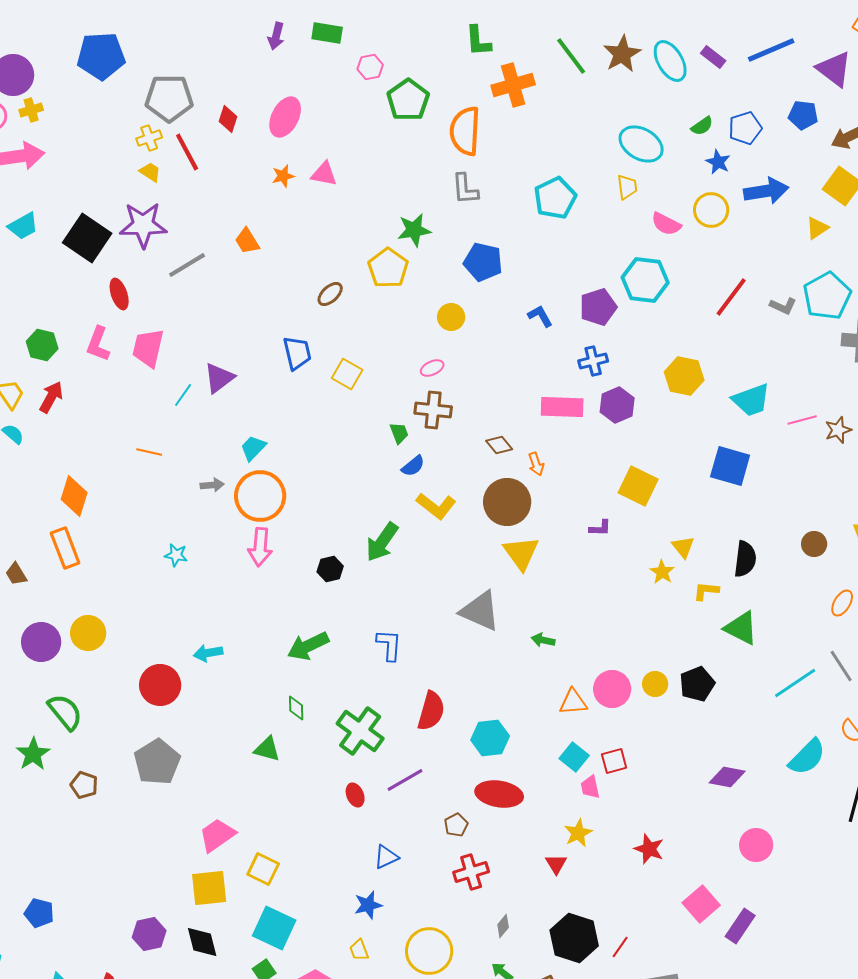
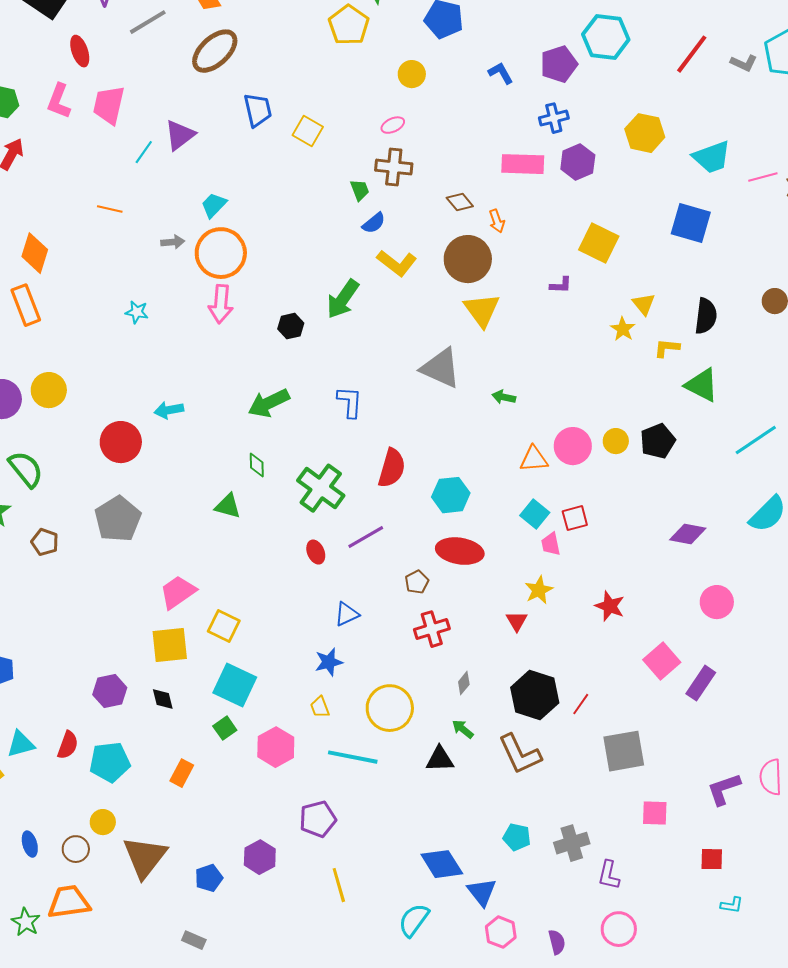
brown ellipse: (330, 294) -> (215, 51), moved, size x1.8
black diamond: (202, 942) -> (163, 699), size x0.7

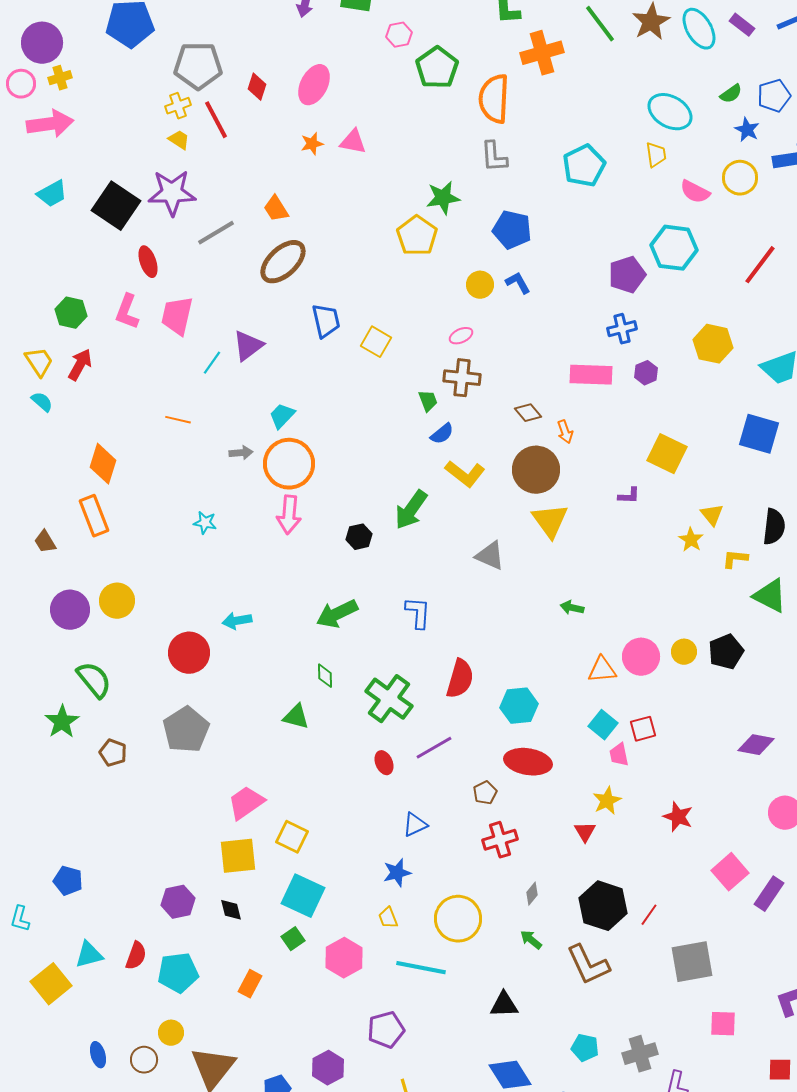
blue L-shape: (501, 73) -> (518, 283), moved
purple hexagon: (578, 162) -> (646, 373), size x0.7
gray triangle: (441, 368) -> (490, 556), moved, size x0.7
black triangle: (440, 759) -> (504, 1005), moved

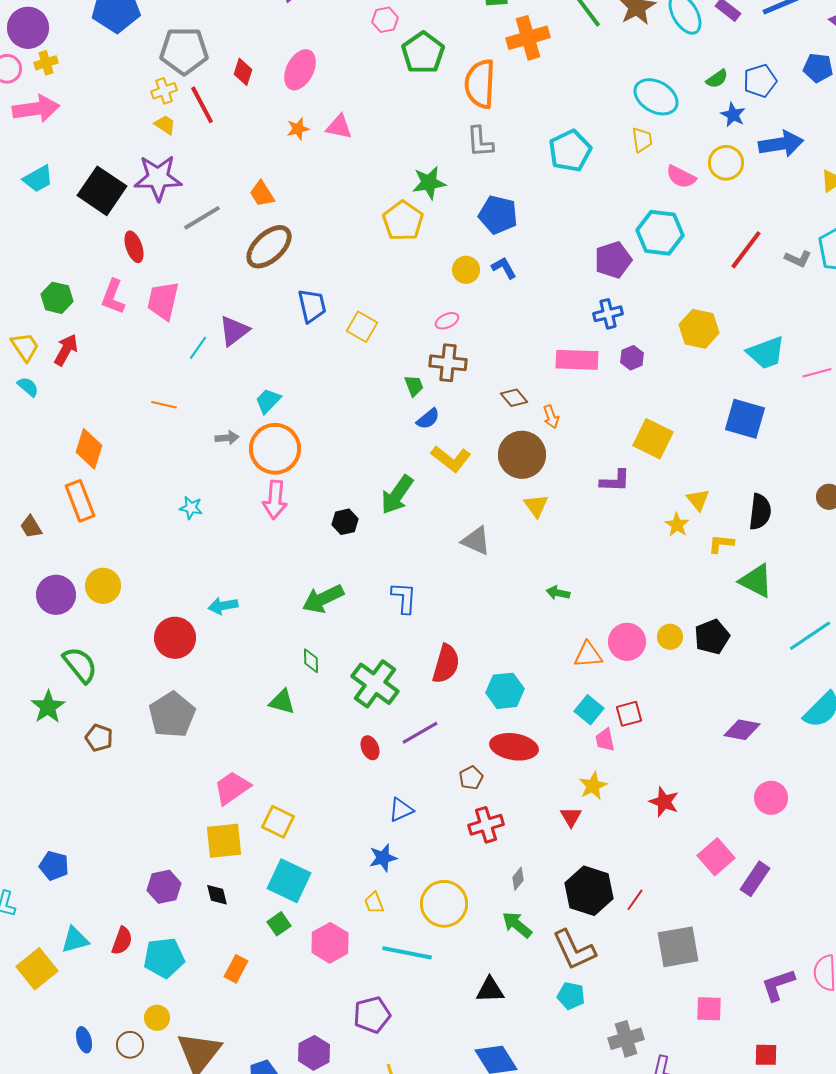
purple L-shape: (629, 496) -> (615, 481), size x1.4
yellow triangle: (550, 521) -> (536, 506), size x0.7
green arrow: (531, 940) -> (517, 925), size x1.4
cyan pentagon: (585, 1048) -> (571, 996), moved

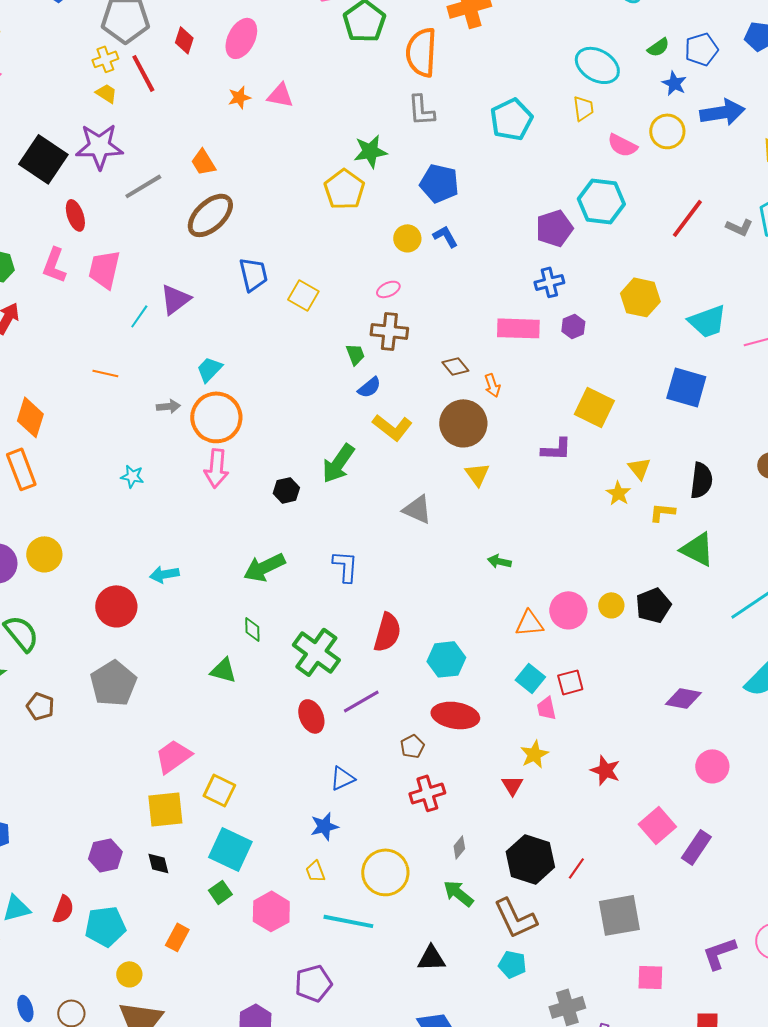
red ellipse: (370, 748) -> (311, 716), size x1.4
yellow circle: (157, 1018) -> (129, 974), moved

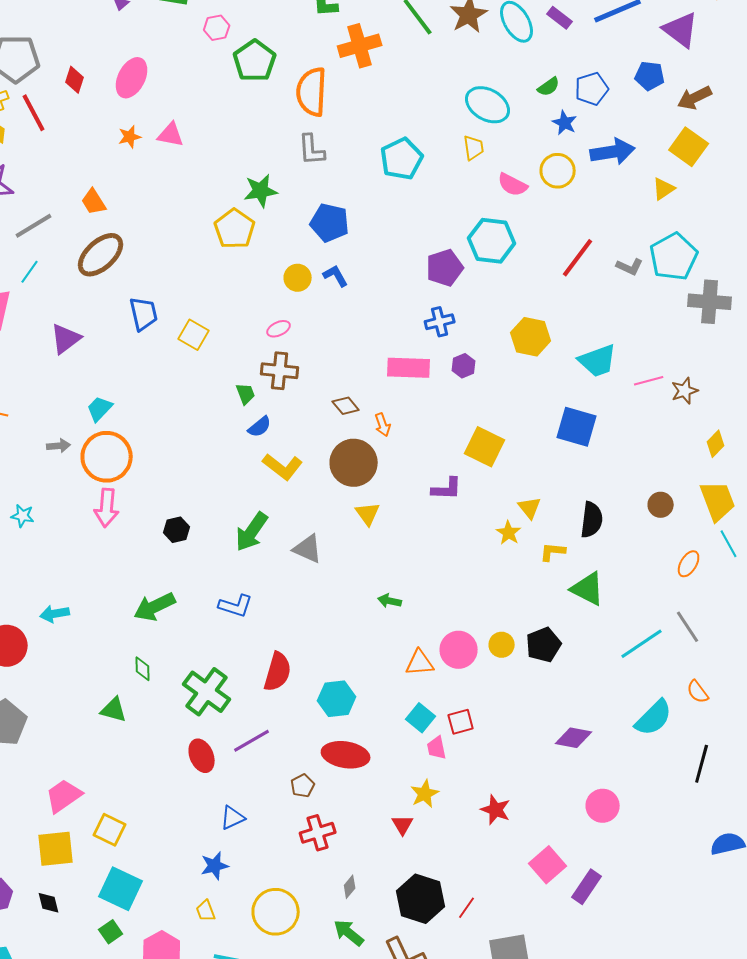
cyan line: (139, 316) -> (30, 272), moved
green arrow: (338, 463) -> (252, 532), moved
blue L-shape: (345, 566) -> (236, 606), turned 104

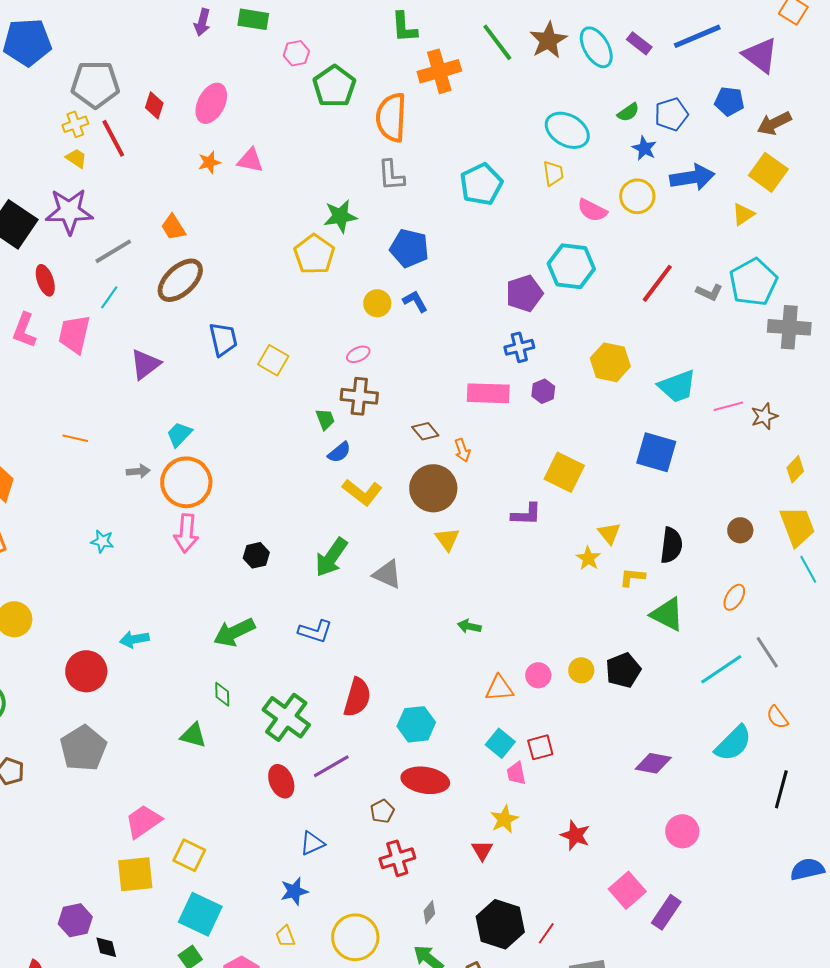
orange ellipse: (689, 564) -> (734, 597), moved
pink circle: (459, 650) -> (538, 675), size x0.7
black diamond: (49, 903) -> (106, 947), moved

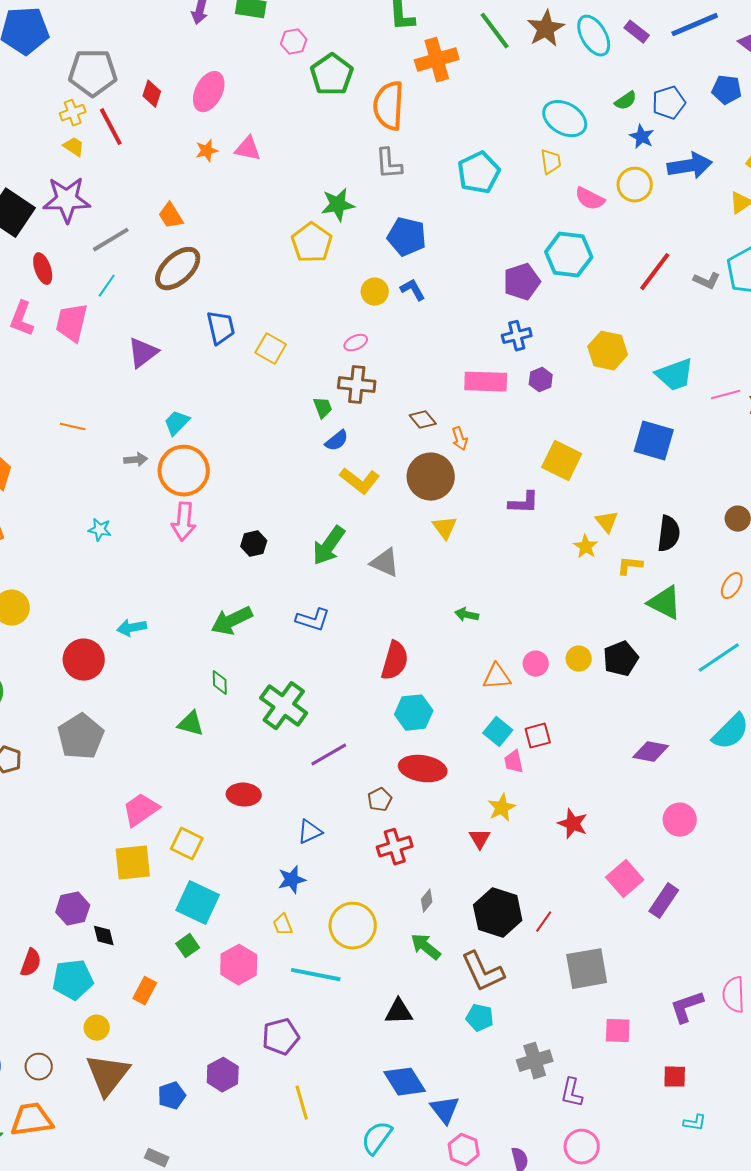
red semicircle: (357, 697) -> (395, 661), moved
red ellipse: (281, 781) -> (244, 795), moved, turned -64

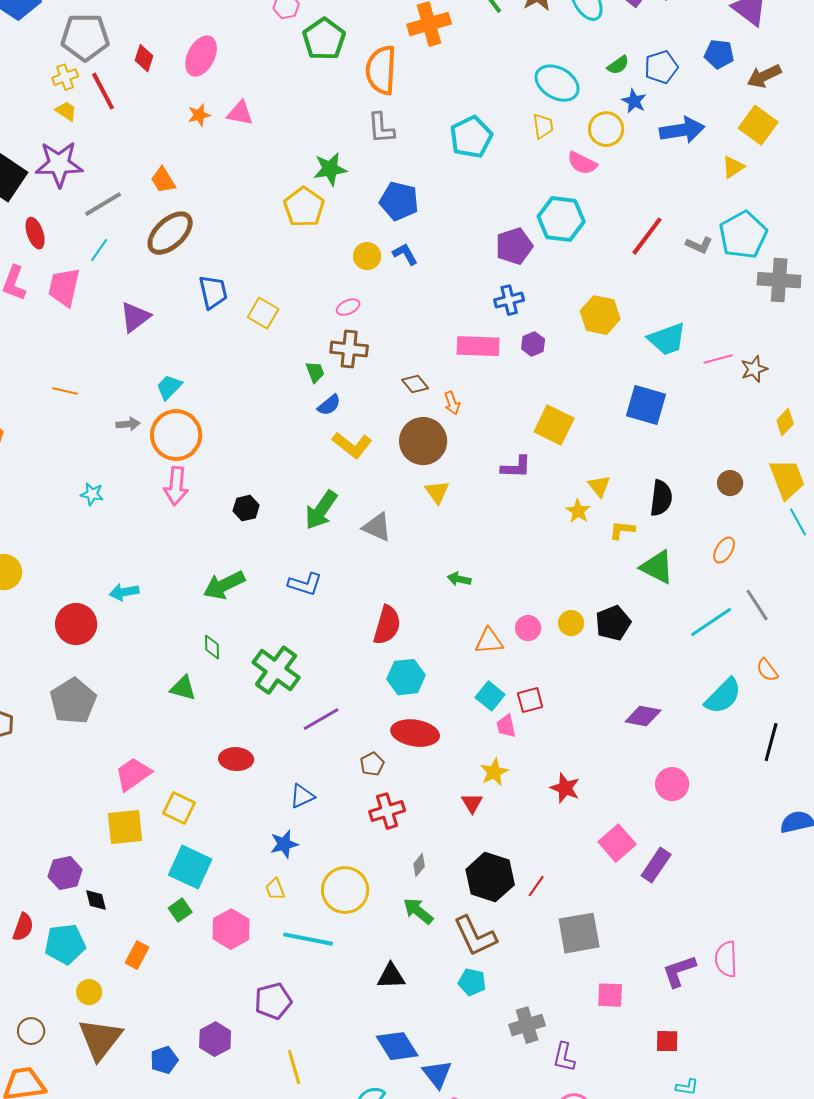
yellow circle: (635, 185) -> (606, 129), moved

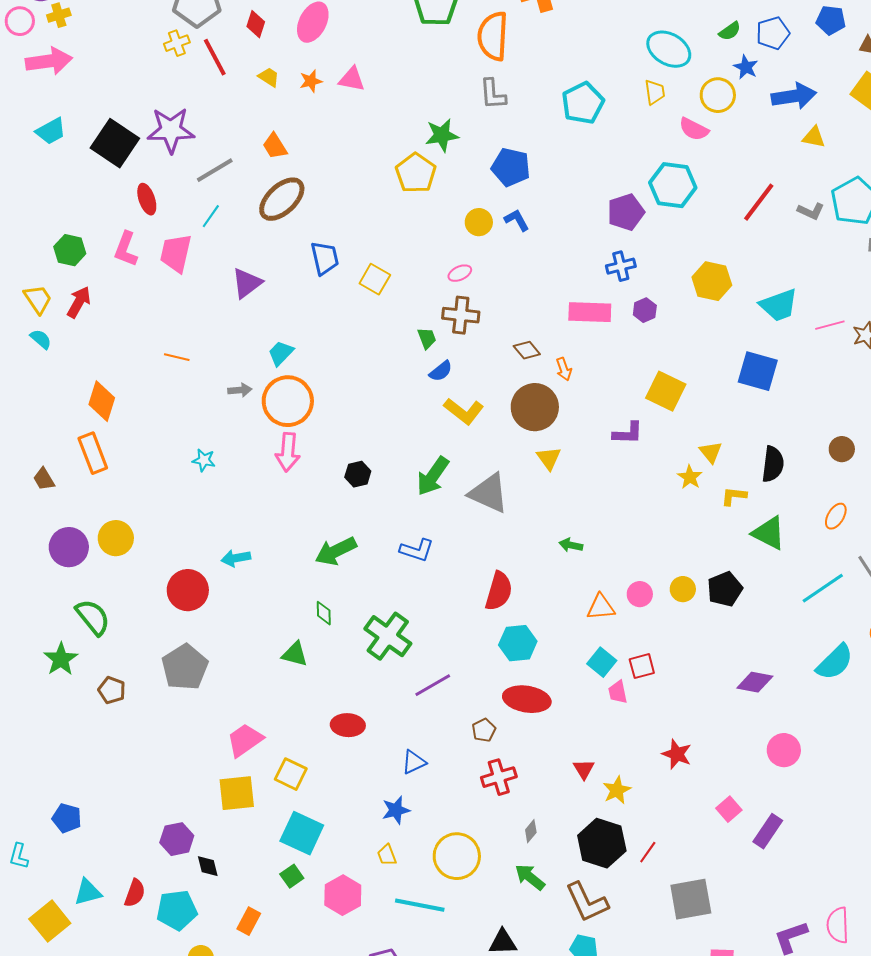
yellow trapezoid: (66, 111) -> (269, 77), moved
yellow triangle: (733, 167) -> (814, 137), moved, turned 45
gray triangle: (377, 527) -> (489, 493), size x1.4
yellow star: (494, 772) -> (617, 790), moved
pink square: (617, 843) -> (729, 809), size x0.7

